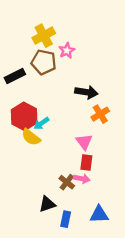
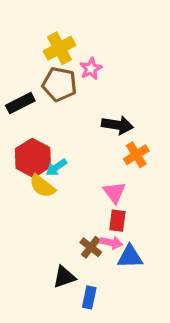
blue triangle: (99, 214) -> (130, 257), moved

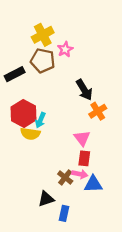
black arrow: (117, 125) -> (84, 90), turned 50
cyan arrow: (56, 167) -> (40, 120), turned -32
yellow semicircle: (42, 186) -> (30, 134), turned -30

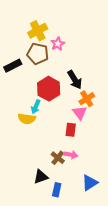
red hexagon: (24, 113) -> (49, 89), moved
pink triangle: (82, 138) -> (80, 113), moved
red rectangle: (84, 158) -> (71, 130), moved
blue triangle: (93, 184) -> (90, 183), moved, turned -30

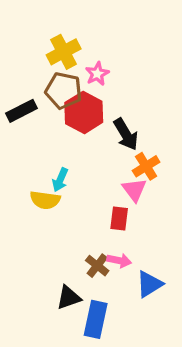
red hexagon: (49, 89) -> (84, 112), moved
blue triangle: (90, 183) -> (149, 284), moved
blue rectangle: (57, 190) -> (96, 319), size x1.5

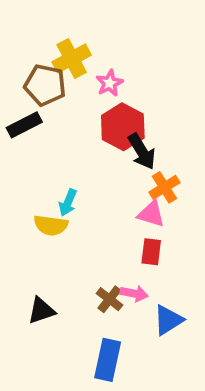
brown pentagon: (64, 91) -> (45, 85), moved
red hexagon: (84, 112) -> (123, 127), moved
pink triangle: (134, 190) -> (151, 214), turned -36
red rectangle: (119, 218) -> (151, 252), moved
black triangle: (69, 298) -> (41, 311), moved

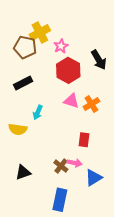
black rectangle: (24, 125) -> (23, 83), moved
black arrow: (142, 151) -> (99, 60), moved
pink triangle: (151, 214) -> (71, 101), moved
yellow semicircle: (51, 225) -> (18, 129), moved

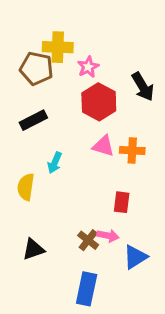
yellow cross: (40, 32) -> (58, 47), turned 30
orange cross: (91, 104) -> (132, 150), turned 35
yellow semicircle: (18, 129) -> (26, 187), turned 90

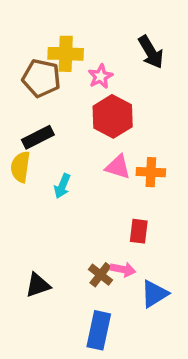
black arrow: (143, 87) -> (151, 52), moved
yellow semicircle: (26, 187) -> (20, 167), moved

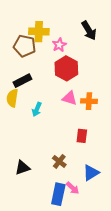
pink arrow: (123, 269) -> (73, 188), moved, turned 32

